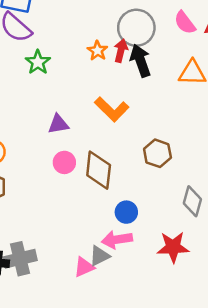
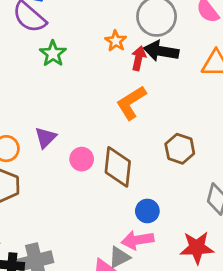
red arrow: (121, 51) -> (139, 58), moved
black arrow: (140, 61) -> (161, 51), turned -60
orange L-shape: (112, 109) -> (131, 103), turned 104
purple triangle: (58, 124) -> (46, 138), moved, turned -35

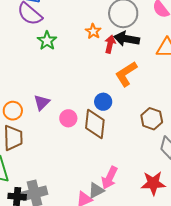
orange L-shape: (131, 103) -> (126, 74), moved
brown hexagon: (180, 149) -> (152, 119), moved
blue circle: (147, 211) -> (103, 102), moved
pink arrow: (138, 240) -> (110, 178), turned -55

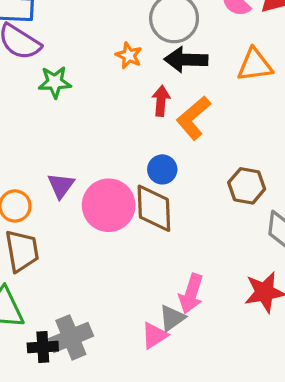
green star: (47, 41) -> (55, 82), turned -30
red arrow: (110, 44) -> (161, 101), moved
pink circle: (68, 118) -> (109, 205), size x1.8

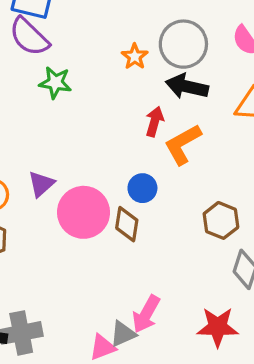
orange star: (129, 55) -> (135, 57), moved
brown diamond: (154, 208) -> (127, 224), size x0.7

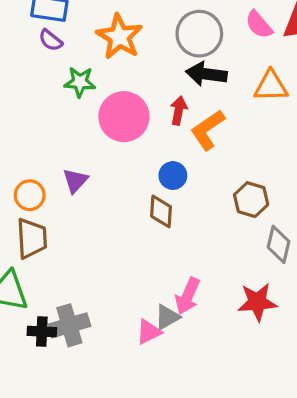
purple semicircle: (29, 37) -> (51, 40), size x0.6
orange star: (135, 57) -> (119, 37), moved, size x1.8
pink circle: (84, 212) -> (124, 117), moved

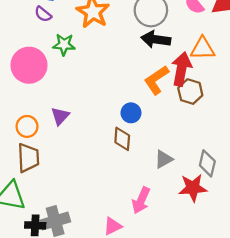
red arrow: (179, 110) -> (181, 69), moved, size x1.6
pink circle: (124, 117) -> (29, 65), moved
brown hexagon: (251, 200) -> (190, 92), moved
red star: (257, 302) -> (193, 188), moved
gray triangle: (167, 317) -> (164, 159), moved

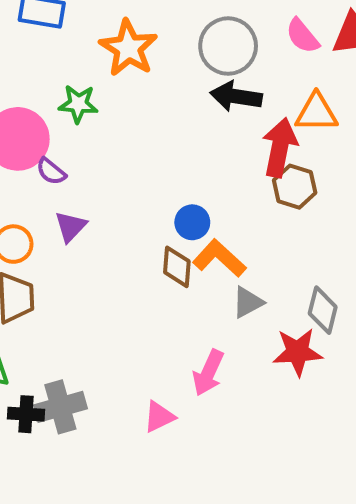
purple semicircle: (43, 14) -> (51, 171), moved
orange L-shape: (156, 80) -> (219, 258), moved, turned 76

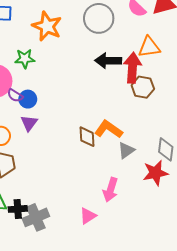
black arrow: (236, 96) -> (108, 61), moved
blue circle: (192, 222) -> (28, 99), moved
black cross: (26, 414) -> (18, 209), moved

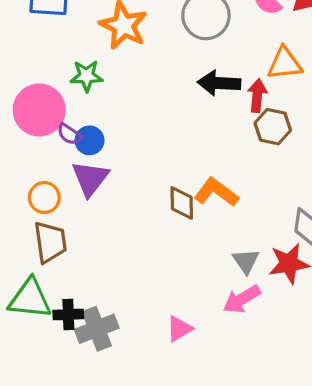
red arrow: (132, 68) -> (257, 95), size x0.7
purple triangle: (29, 123) -> (90, 178), size x1.4
gray triangle: (126, 150) -> (246, 261), moved, turned -30
pink arrow: (111, 190) -> (242, 299), moved, turned 40

